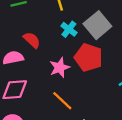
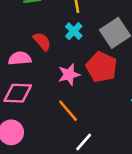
cyan cross: (69, 29) -> (74, 31), moved

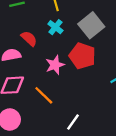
orange line: (68, 111) -> (44, 95), moved

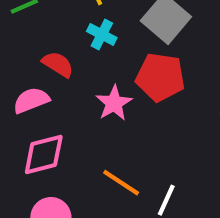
orange line: (44, 95) -> (121, 183), moved

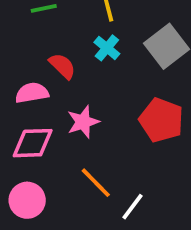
red pentagon: (160, 77) -> (161, 120), moved
pink star: (114, 103) -> (83, 122), moved

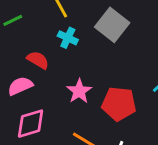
red pentagon: (161, 120) -> (119, 104), moved
pink star: (83, 122) -> (79, 91), moved

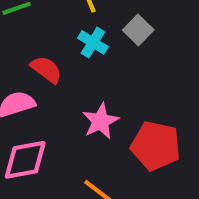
gray square: (112, 25) -> (138, 30), moved, size x0.6

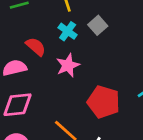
pink star: (101, 121) -> (68, 65), moved

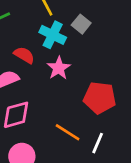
cyan cross: (68, 31) -> (53, 35), size x1.4

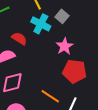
pink star: (59, 68) -> (65, 46), moved

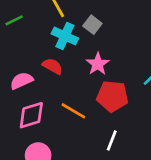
red semicircle: (19, 39) -> (53, 66), moved
orange line: (50, 96) -> (73, 111), moved

